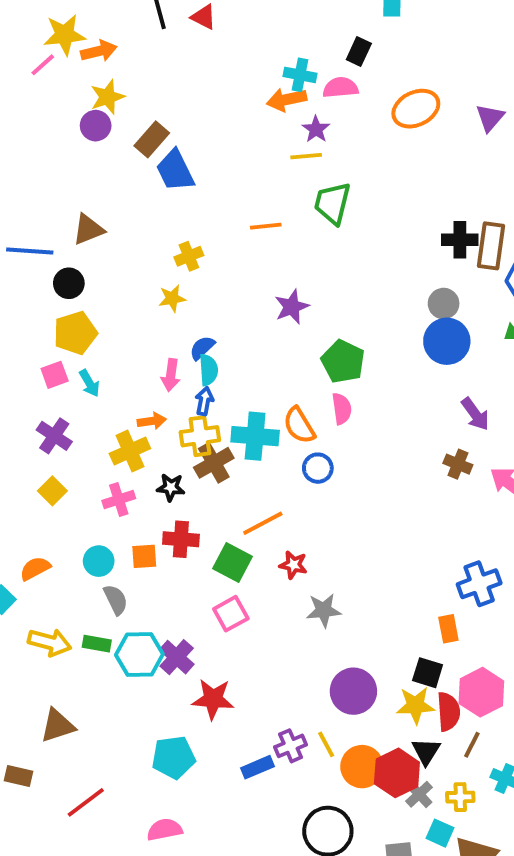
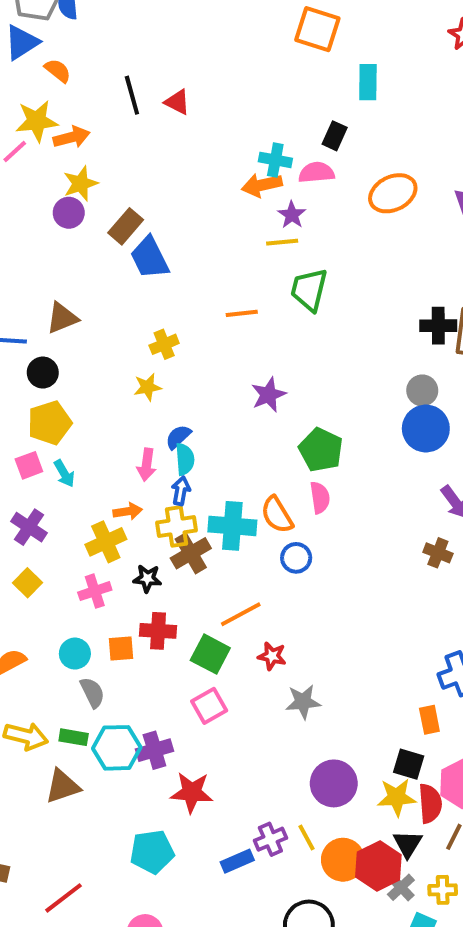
purple cross: (177, 657) -> (154, 750), turned 32
brown triangle: (58, 726) -> (63, 786), moved

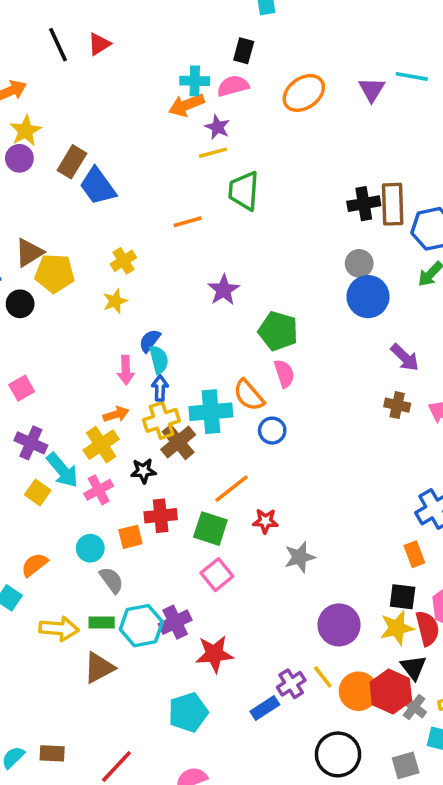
red triangle: (177, 102) -> (99, 44), turned -50
yellow pentagon: (50, 423) -> (55, 273), moved, turned 30
cyan arrow: (64, 474) -> (62, 470), moved, size x1.5

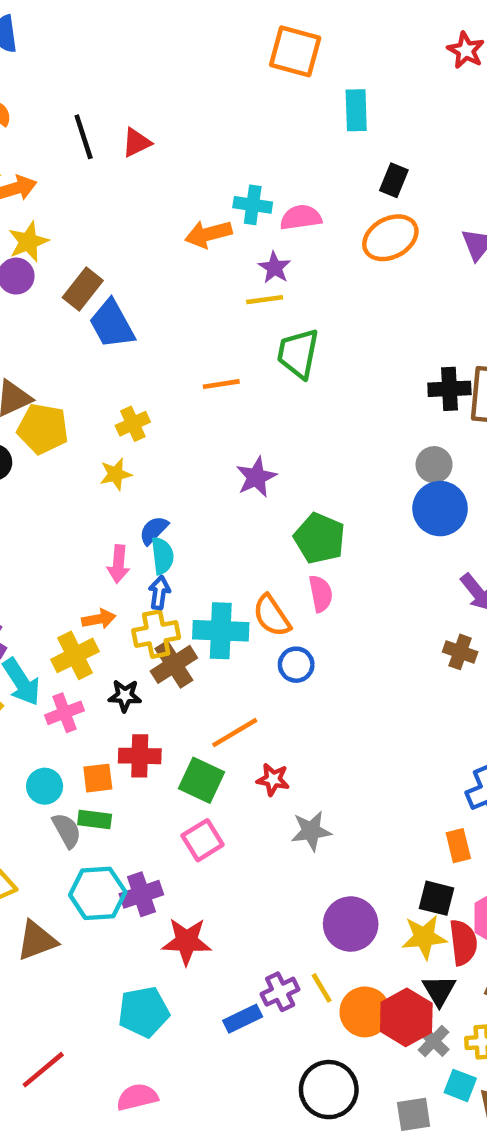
black rectangle: (244, 51) -> (394, 180), moved
orange arrow: (186, 105) -> (208, 234), moved
green rectangle: (102, 622) -> (95, 820), moved

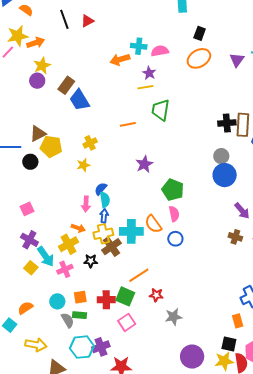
orange arrow: (99, 619) -> (78, 228), turned 32
blue circle: (296, 665) -> (175, 239), moved
red cross: (140, 756) -> (106, 300), moved

